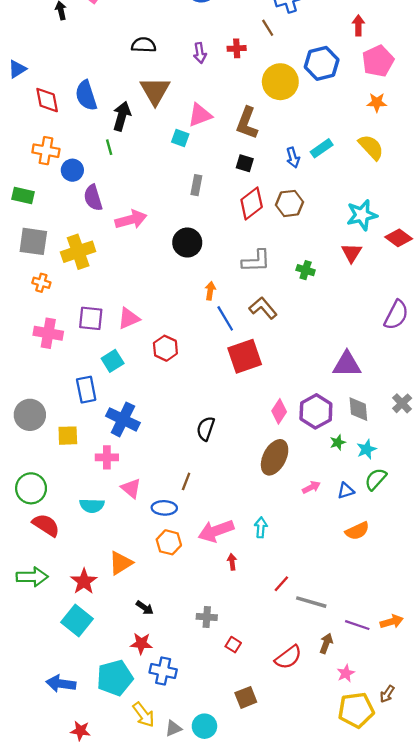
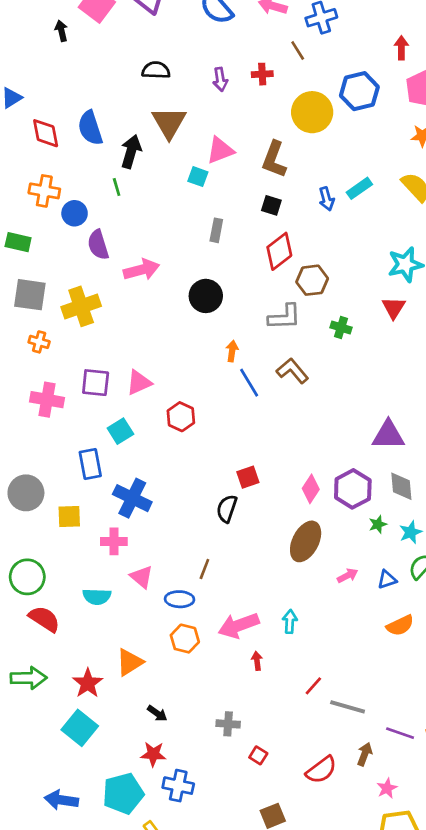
brown hexagon: (289, 203) -> (312, 280), moved
red square: (245, 356) -> (248, 477), moved, size x0.6

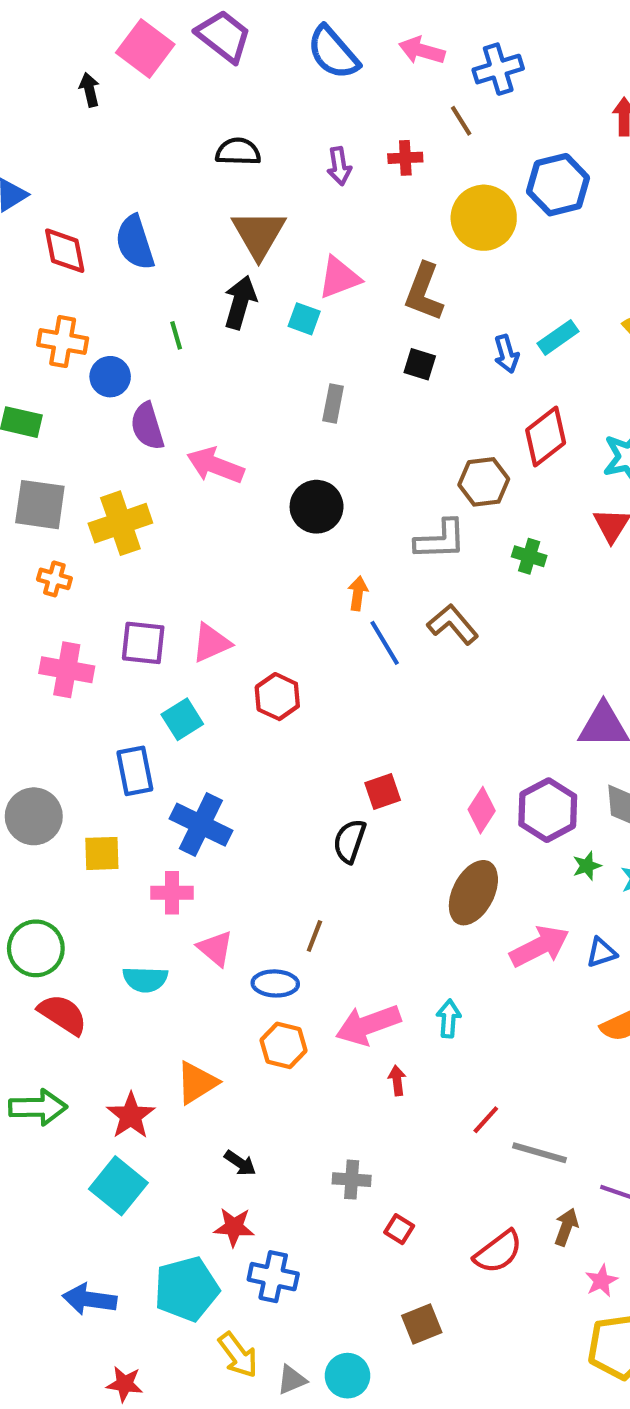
black arrow: (131, 152) -> (240, 302), moved
red diamond: (279, 251) -> (546, 436), moved
pink arrow: (141, 270) -> (215, 465), turned -144
pink arrow: (348, 576) -> (539, 946), size x1.8

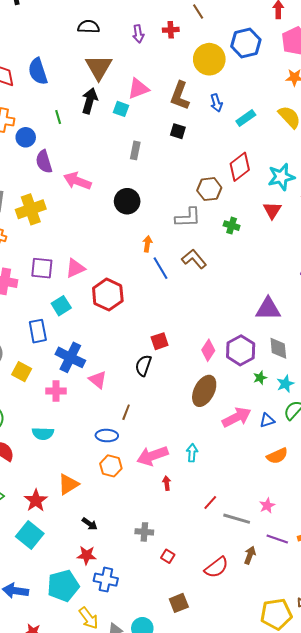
blue arrow: (506, 354) -> (216, 103), moved
red hexagon: (277, 697) -> (108, 295), size x1.4
yellow square: (102, 853) -> (22, 372), turned 30
pink triangle: (215, 948) -> (98, 380), moved
pink star: (601, 1281) -> (267, 506), moved

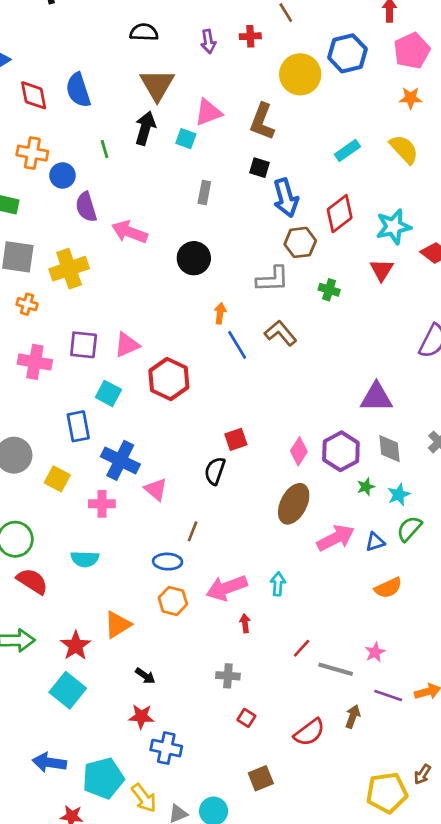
blue arrow: (216, 103) -> (286, 198), moved, size x1.6
cyan square: (61, 306) -> (108, 393), turned -30
gray cross: (144, 532) -> (228, 676), moved
cyan pentagon: (63, 586) -> (103, 778), moved

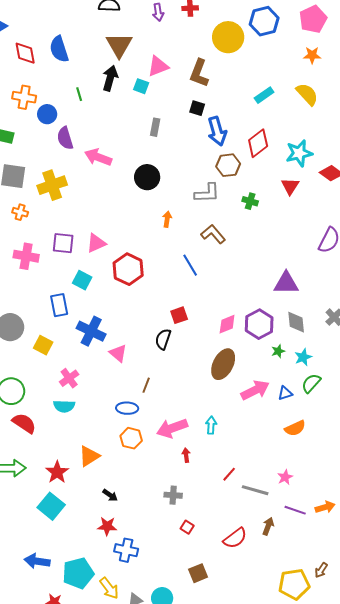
blue line: (237, 345) -> (190, 265), moved
pink diamond: (299, 451) -> (227, 324), turned 35
pink cross: (102, 504) -> (69, 378), moved, turned -36

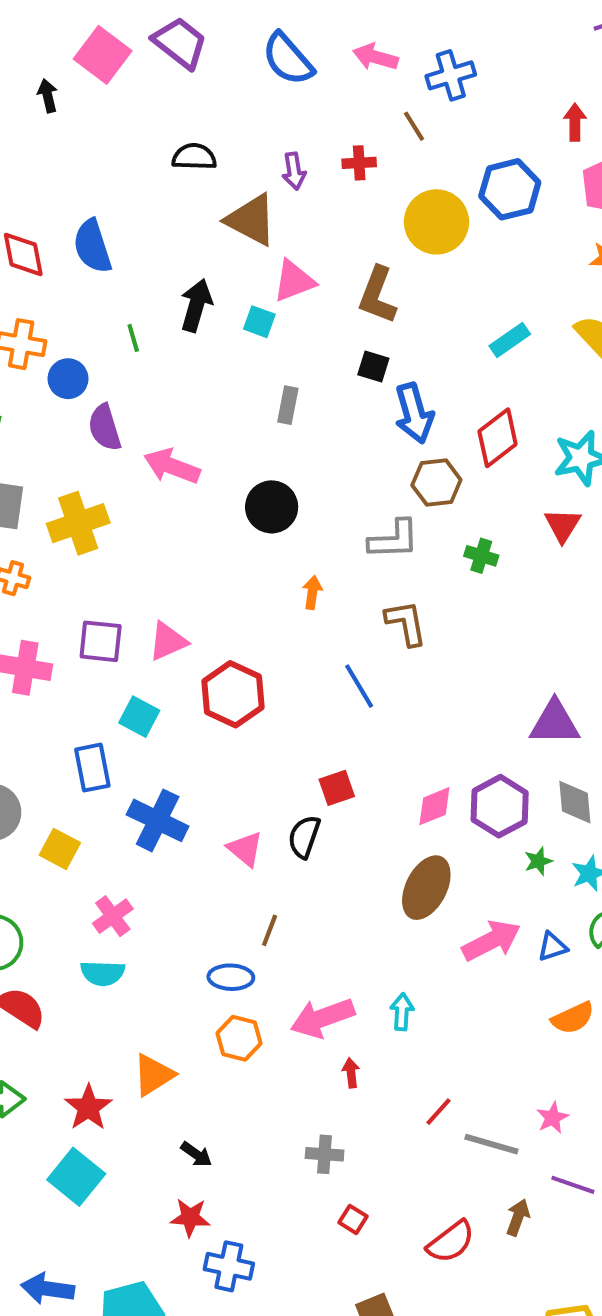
brown triangle: (119, 45) -> (251, 220), moved, turned -32
brown L-shape: (213, 234) -> (406, 623), turned 30
pink triangle: (118, 353) -> (245, 849), moved

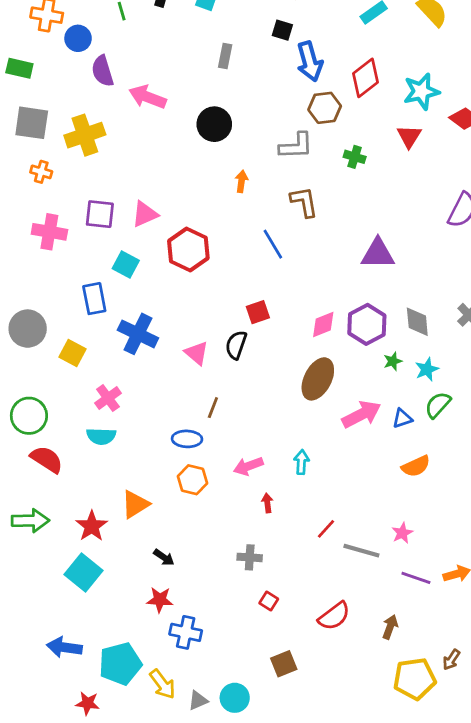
purple triangle: (555, 723) -> (378, 254), moved
pink arrow: (322, 1018) -> (248, 466), size x0.7
brown arrow: (518, 1217) -> (390, 627), moved

